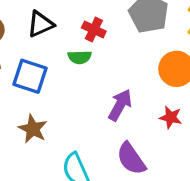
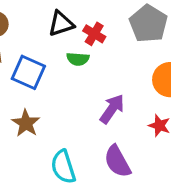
black triangle: (40, 24) -> (61, 24), moved

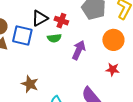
blue square: (28, 72) -> (22, 36), moved
purple arrow: (112, 109) -> (79, 50), moved

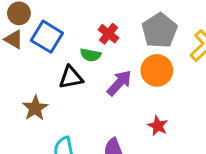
black triangle: (40, 18) -> (71, 77), moved
orange circle: (113, 40) -> (157, 70), moved

